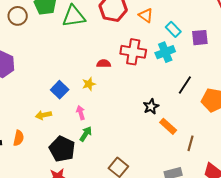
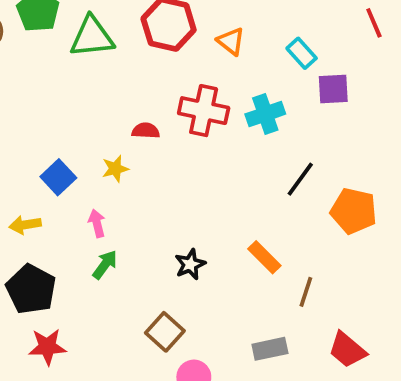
cyan rectangle: (173, 29) -> (302, 53), moved
black star: (151, 107) -> (190, 264), moved
black pentagon: (62, 149) -> (31, 289), moved

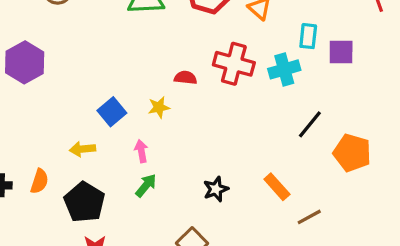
cyan rectangle: (302, 53) -> (308, 36), moved, turned 45
brown line: (306, 292) -> (309, 217), turned 40

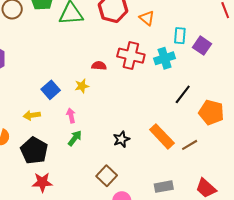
purple square: (341, 52) -> (202, 46), turned 36
orange rectangle: (277, 187) -> (162, 136), size x1.4
brown line: (309, 217) -> (190, 145), moved

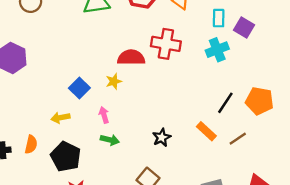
cyan cross: (165, 58) -> (217, 50), moved
red semicircle: (99, 66) -> (131, 58), size x1.6
black line: (183, 94) -> (225, 103), moved
orange rectangle: (162, 136) -> (206, 131), size x0.7
green arrow: (75, 138) -> (110, 140), turned 70

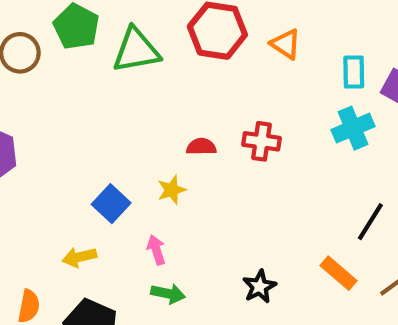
red cross: (166, 44) -> (262, 141), moved, size x0.7
red semicircle: (131, 58) -> (201, 147), size x0.6

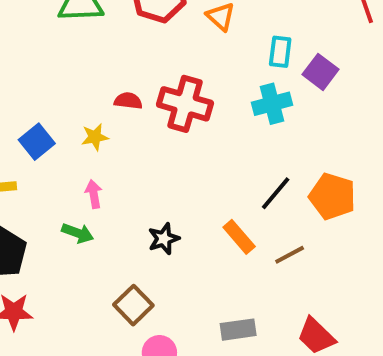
red cross: (262, 141) -> (185, 104), size x1.5
pink arrow: (156, 250) -> (94, 194), moved

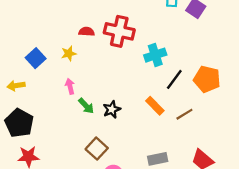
cyan cross: (272, 104) -> (155, 55), moved
green arrow: (78, 233) -> (86, 106), moved, turned 30

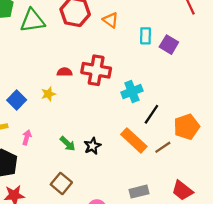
orange pentagon: (207, 79) -> (187, 127), moved, turned -30
pink arrow: (70, 86) -> (27, 137), moved, turned 32
orange rectangle: (155, 106) -> (134, 140), size x1.4
brown square: (97, 149) -> (61, 183), moved

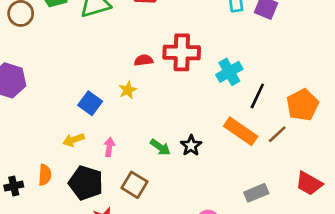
brown square: (61, 183) -> (134, 185), moved

